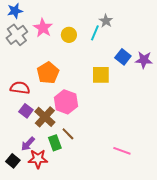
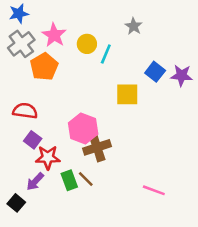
cyan line: (95, 33) -> (106, 54), moved
orange pentagon: (48, 73) -> (44, 67), moved
brown cross: (45, 117) -> (97, 147), moved, turned 30
brown line: (68, 134) -> (86, 179), moved
red star: (38, 159) -> (48, 157), moved

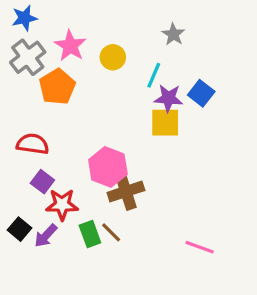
cyan line: (106, 54) -> (154, 75), moved
purple star: (182, 75) -> (168, 98), moved
black square: (16, 203) -> (20, 229), moved

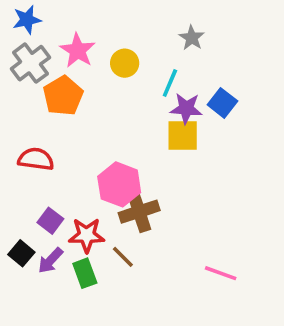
purple square: (42, 182) -> (50, 221), moved
red star: (62, 205) -> (87, 235), moved
green rectangle: (90, 234) -> (85, 273), moved

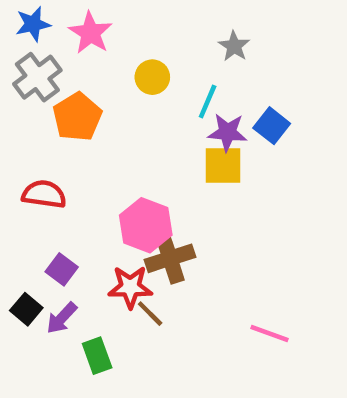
pink star: (78, 50) -> (90, 33), moved
red star: (87, 235) -> (130, 287), moved
green rectangle: (85, 273) -> (97, 356), moved

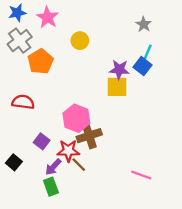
gray star: (234, 46) -> (144, 24), moved
cyan line: (208, 101) -> (147, 53), moved
purple square: (62, 269) -> (42, 141), moved
purple arrow: (62, 318) -> (53, 167), moved

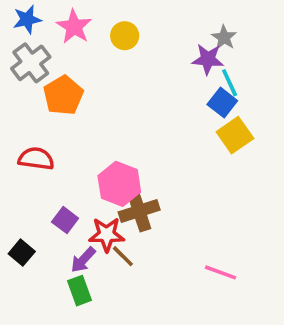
yellow circle: (80, 41) -> (125, 36), moved
cyan line: (147, 53) -> (230, 83), turned -48
purple star: (119, 70) -> (208, 59), moved
yellow square: (117, 87) -> (235, 135), moved, turned -35

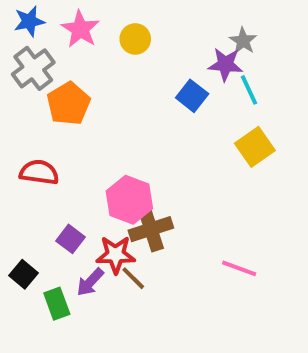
blue square: (222, 103) -> (192, 96), moved
pink line: (220, 272) -> (239, 268), moved
green rectangle: (80, 291) -> (57, 304), moved

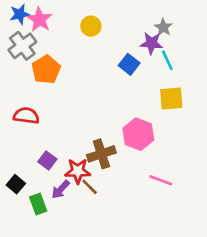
pink star: (80, 29) -> (39, 19), moved
yellow square: (255, 147) -> (171, 99), turned 30
pink hexagon: (129, 200) -> (138, 134), moved

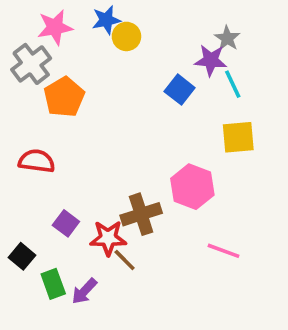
blue star: (20, 14) -> (106, 20), moved
pink star: (39, 19) -> (55, 27), turned 30
purple arrow: (61, 189) -> (84, 291), moved

